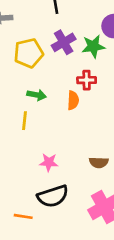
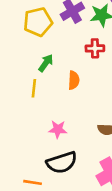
green arrow: (37, 95) -> (46, 63), turned -66
orange semicircle: (73, 100) -> (74, 80), moved

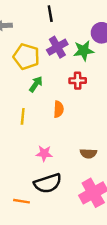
yellow pentagon: (38, 22) -> (26, 57), turned 30
green arrow: (46, 63) -> (36, 84), moved

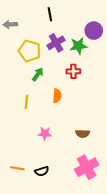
black semicircle: (48, 183) -> (42, 171), moved, size x0.6
orange line: (21, 201) -> (17, 168), moved

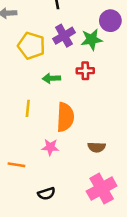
green arrow: (38, 74) -> (51, 78), moved, turned -128
orange semicircle: (57, 96) -> (65, 117), moved, size x1.6
orange line: (17, 168) -> (16, 165), moved

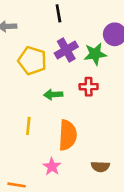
pink star: (50, 147) -> (52, 167), turned 30

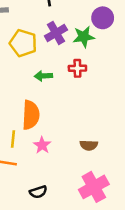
yellow line: (28, 126) -> (13, 139), moved
orange semicircle: (68, 135) -> (31, 115), moved

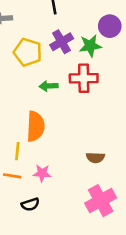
red cross: (77, 68) -> (84, 78), size x1.5
pink star: (42, 145) -> (42, 173), moved, turned -30
black semicircle: (38, 192) -> (30, 204), moved

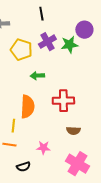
red cross: (84, 78) -> (63, 101), moved
pink star: (42, 173) -> (43, 148), moved
pink cross: (101, 201) -> (77, 164), turned -30

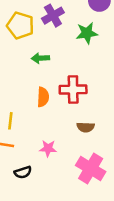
green star: (69, 45) -> (87, 33), moved
orange semicircle: (27, 107) -> (43, 97), moved, size x0.7

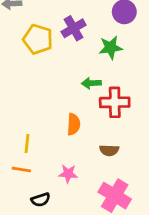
green arrow: (40, 58) -> (91, 83), moved
red cross: (73, 90) -> (115, 102), moved
orange semicircle: (43, 97) -> (74, 124), moved

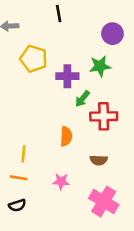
purple cross: (74, 28) -> (67, 76), moved, turned 30
green arrow: (91, 83) -> (82, 99), turned -48
black semicircle: (41, 200) -> (17, 205), moved

